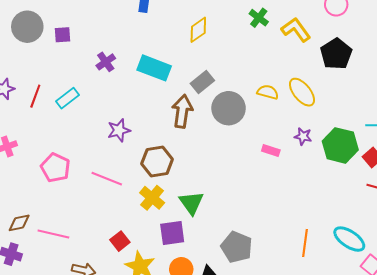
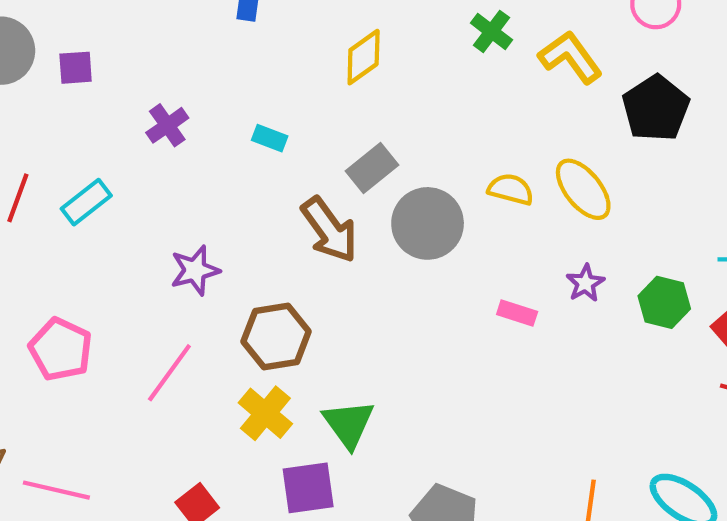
cyan rectangle: (154, 68) -> (270, 138), size x0.5
brown arrow: (182, 111) -> (329, 230), turned 136
purple star: (303, 136) -> (585, 283), turned 30
green hexagon: (340, 145) -> (664, 302), size x0.7
pink line: (107, 179) -> (169, 373), turned -76

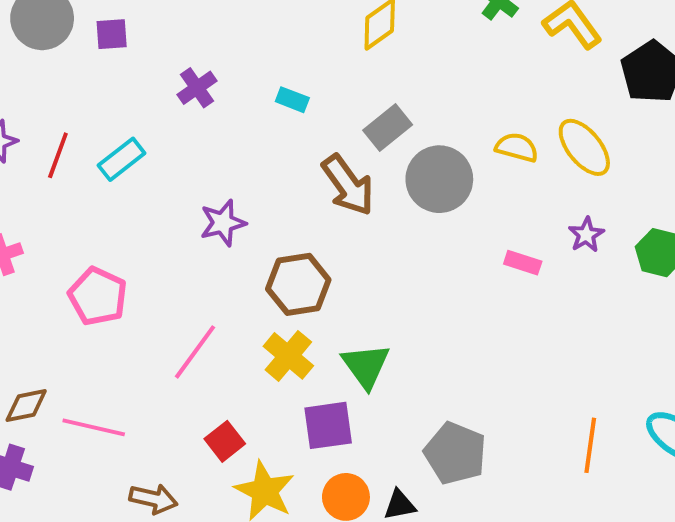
pink line: (169, 373) -> (195, 352), moved

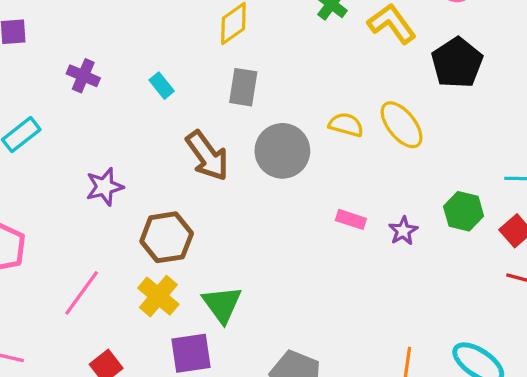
purple cross: (197, 88) -> (83, 76), turned -32
cyan rectangle: (292, 100) -> (162, 86), turned 30
gray rectangle: (388, 128) -> (243, 87), moved, turned -42
purple star: (586, 235) -> (403, 231), moved

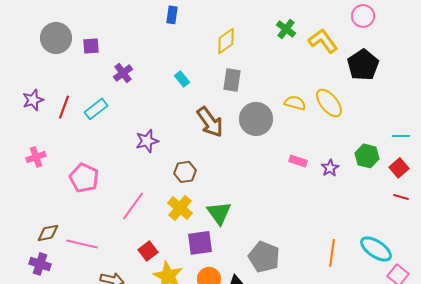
purple cross: (83, 76) -> (123, 73), moved, turned 30
brown hexagon: (167, 237) -> (185, 172), size x0.7

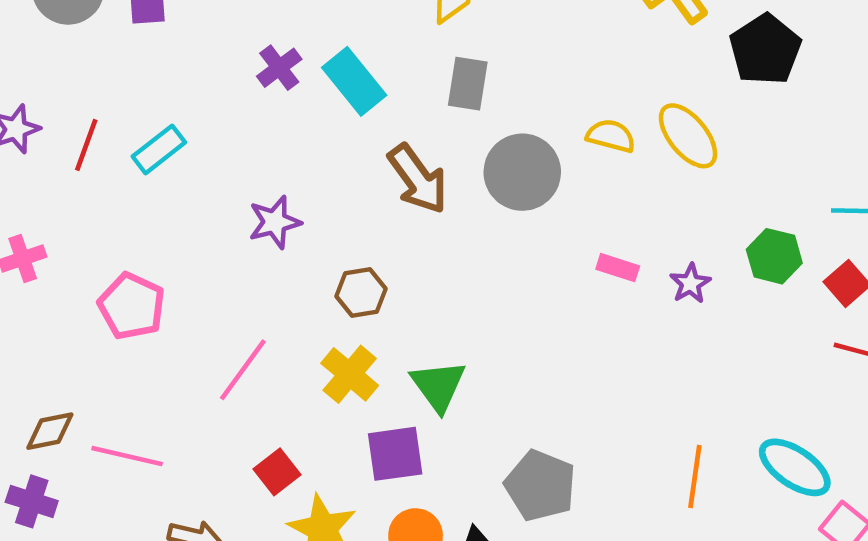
purple cross: (123, 73) -> (279, 68), moved
cyan rectangle: (182, 79) -> (354, 81), size x1.8

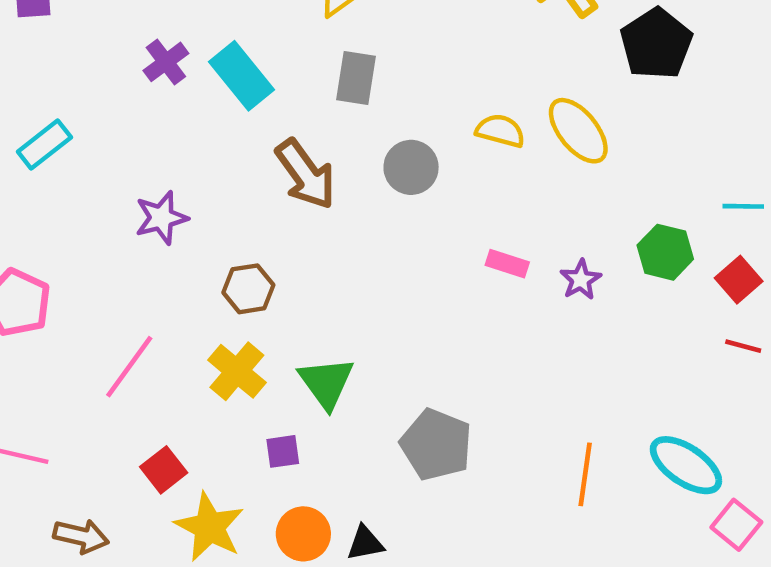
gray circle: (522, 172) -> (411, 167), size x0.7
purple square: (395, 454) -> (283, 451), size x0.6
gray pentagon: (540, 486) -> (436, 445), moved

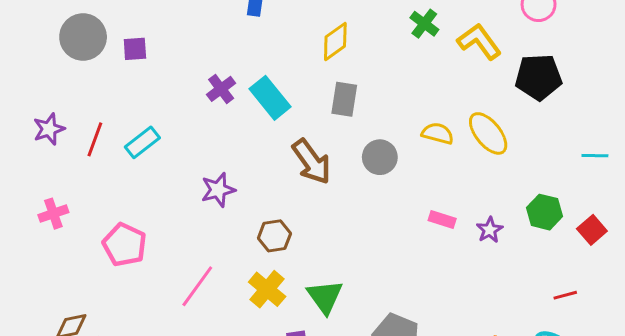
black pentagon: (656, 44) -> (539, 77), turned 30
cyan line: (743, 206) -> (595, 156), moved
red line: (743, 346) -> (565, 295), moved, turned -30

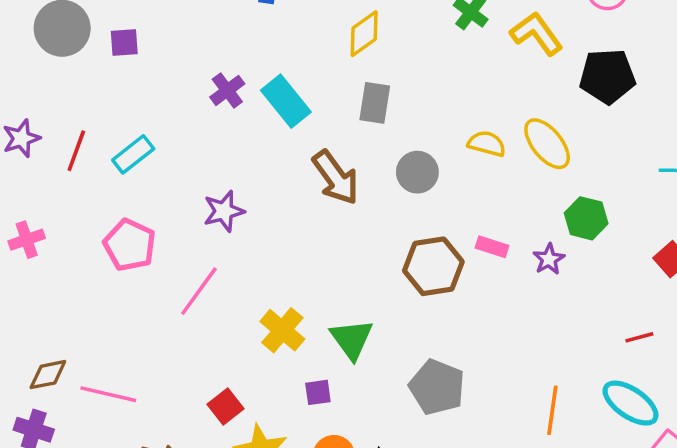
green hexagon: (544, 212) -> (586, 218), moved
brown hexagon: (274, 236) -> (433, 266), moved, size x1.5
pink pentagon: (125, 245) -> (130, 245), moved
pink line: (197, 286) -> (199, 291), moved

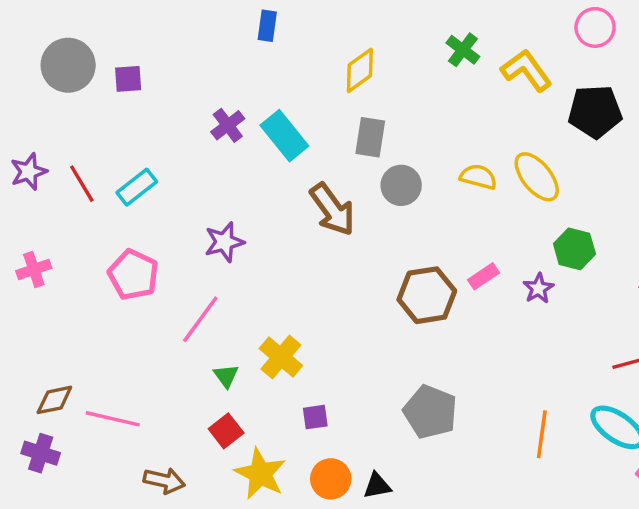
red line: (76, 151) -> (82, 184), turned -51
gray circle: (417, 172) -> (401, 185), moved
pink rectangle: (492, 247) -> (483, 276), turned -52
green triangle: (352, 339) -> (226, 376), moved, size x0.6

